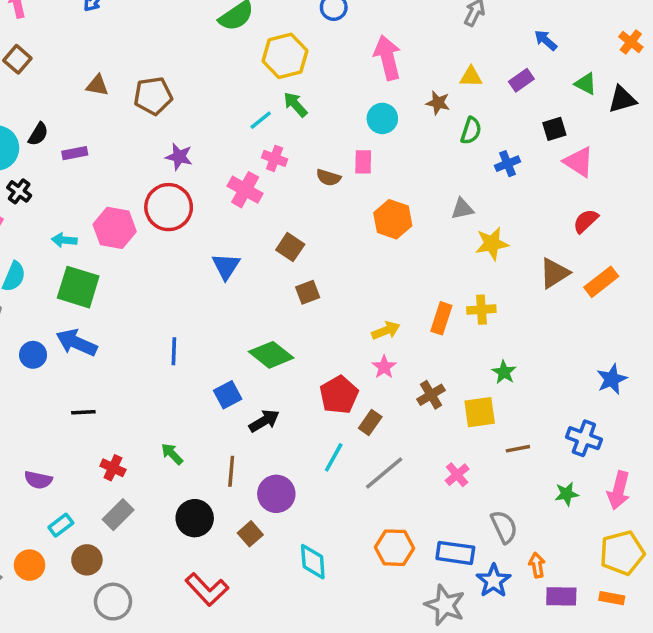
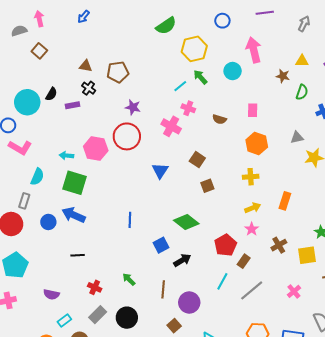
cyan circle: (382, 118) -> (233, 71), moved
pink rectangle: (363, 162) -> (253, 110), moved
black cross: (19, 191) -> (89, 88), moved
yellow cross: (481, 310) -> (251, 177), moved
black circle: (195, 518) -> (127, 318), moved

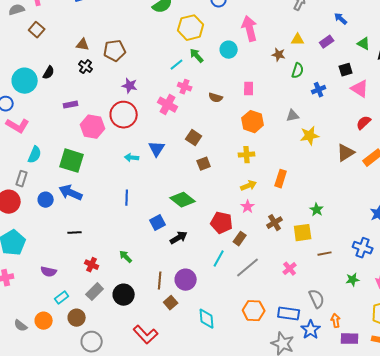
purple rectangle: (73, 105) -> (71, 105), moved
cyan arrow: (66, 156) -> (132, 158), moved
red pentagon: (225, 245) -> (222, 223), turned -30
brown line: (163, 289) -> (160, 281), moved

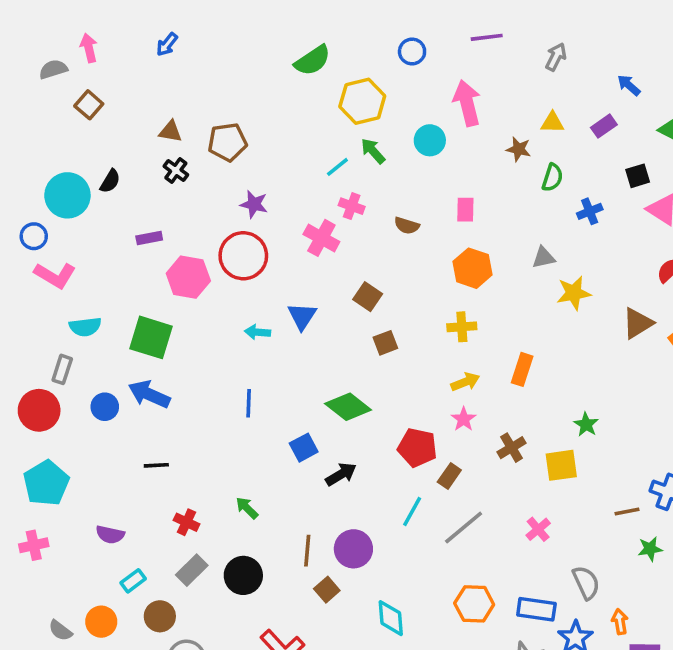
cyan semicircle: (35, 155) -> (85, 327), turned 60
brown line: (325, 254) -> (627, 512), moved

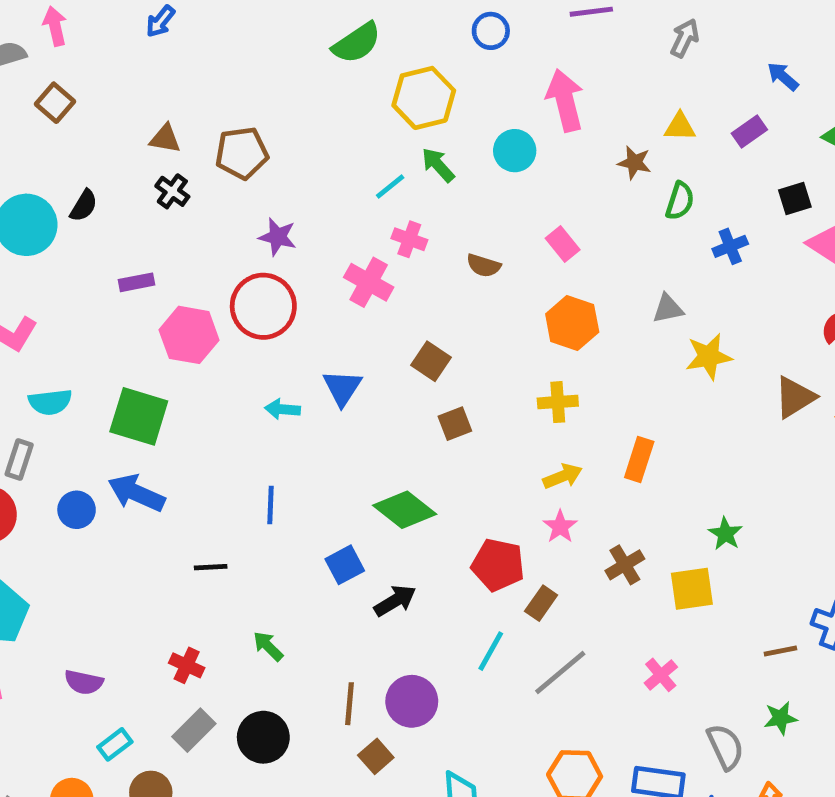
pink rectangle: (465, 210) -> (563, 244), turned -40
black line: (156, 465) -> (211, 567), moved
green star: (650, 549) -> (780, 718), moved

